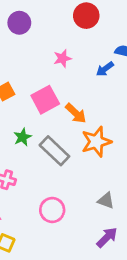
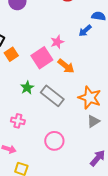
pink star: (62, 58) -> (57, 42), moved
orange star: (96, 142) -> (90, 98), moved, turned -30
gray triangle: (106, 201) -> (93, 121), moved, turned -48

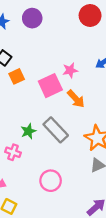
green star: (27, 88) -> (28, 131), moved

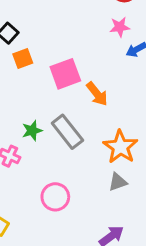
pink star: (70, 70) -> (120, 27), moved

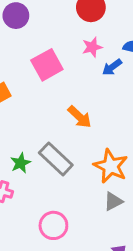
pink square: (65, 74) -> (47, 65), moved

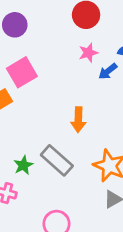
pink square: (47, 65) -> (22, 72), moved
orange arrow: (80, 117) -> (78, 120), turned 50

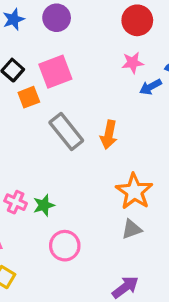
gray rectangle: (57, 160) -> (66, 132), moved
green star: (23, 165) -> (44, 205), moved

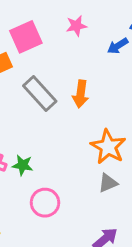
pink star: (133, 63) -> (76, 26), moved
green star: (44, 205) -> (23, 165), turned 30

